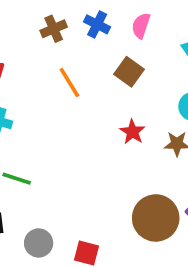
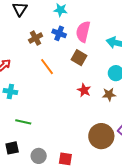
pink semicircle: (141, 26) -> (83, 32), size x1.5

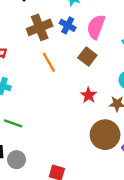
brown cross: (36, 38) -> (40, 27), size x1.5
brown circle: (101, 136) -> (105, 135), moved
gray circle: (39, 156) -> (16, 160), moved

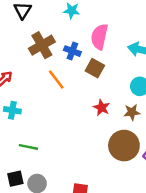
blue cross: (68, 25) -> (72, 51), moved

